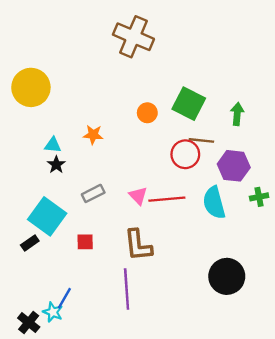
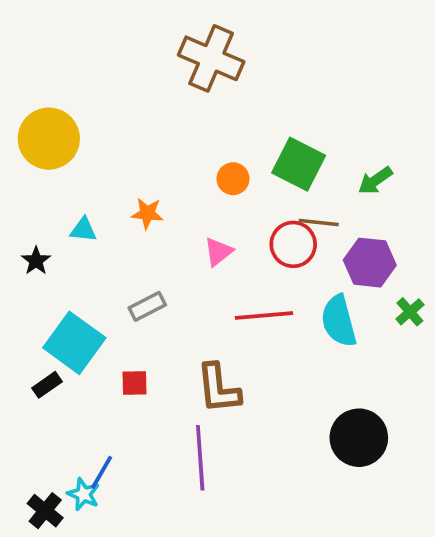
green arrow: (237, 114) -> (375, 181), turned -130
black star: (56, 165) -> (36, 261), moved
pink triangle: (138, 196) -> (218, 252), moved, turned 36
green cross: (259, 197) -> (410, 312), turned -30

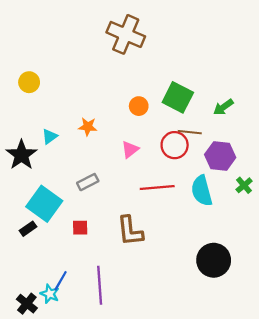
yellow circle: (49, 139) -> (29, 82), size x0.6
cyan triangle: (83, 230) -> (50, 136), turned -42
black star: (36, 261) -> (21, 155), size x1.8
purple line: (200, 458) -> (100, 285), moved

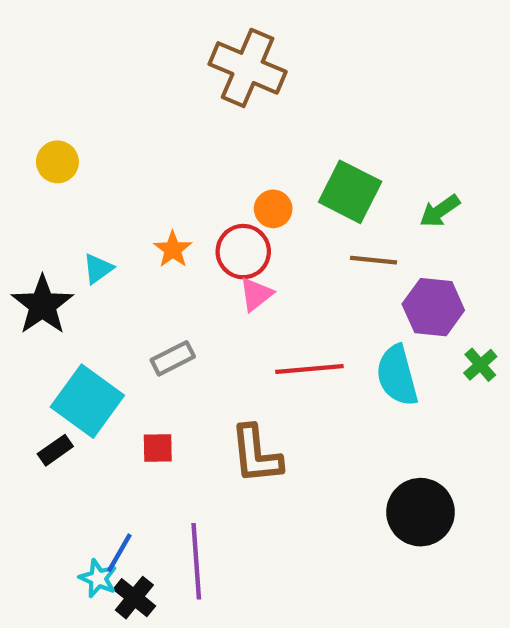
orange star: (88, 127) -> (173, 249), turned 30
red circle: (175, 145) -> (243, 252), moved
black cross: (27, 304) -> (134, 598), moved

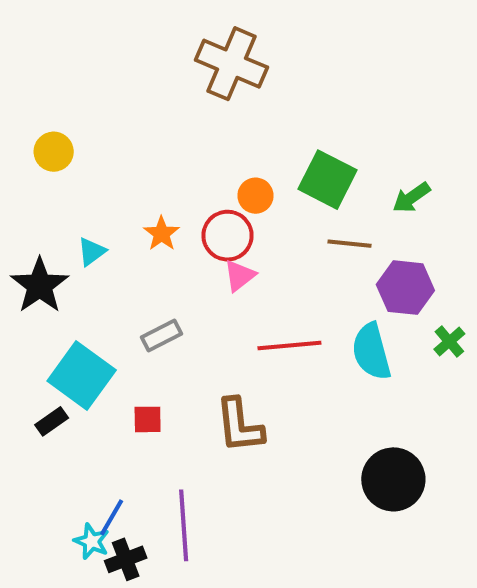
black cross: (134, 598) -> (126, 559), turned 30

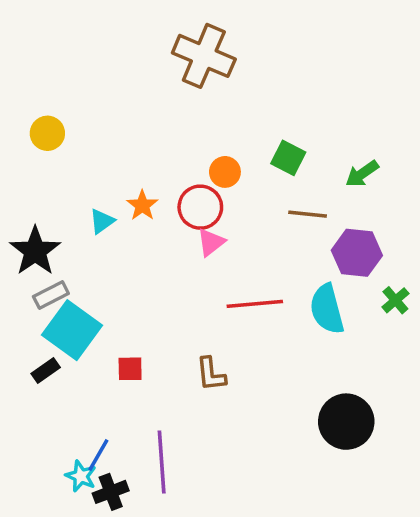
green square: (327, 180) -> (288, 158), size x0.7
cyan triangle: (92, 252) -> (102, 221), moved
gray rectangle: (162, 336) -> (51, 295), moved
brown L-shape: (239, 425) -> (211, 374), size x0.7

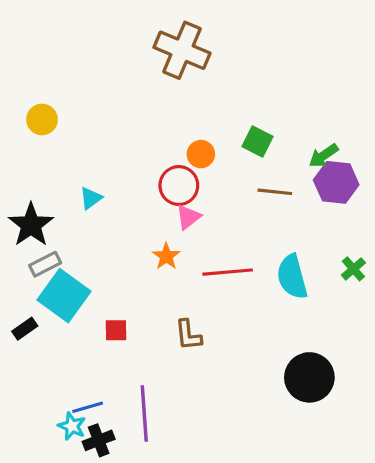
orange star: (142, 205) -> (166, 256), moved
purple hexagon: (357, 253) -> (336, 182), moved
black rectangle: (46, 371) -> (25, 329), moved
blue line: (98, 455) -> (88, 407), turned 44

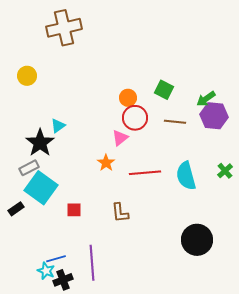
brown cross: (182, 50) -> (64, 28), moved, turned -36
red circle: (179, 186) -> (135, 118), moved
black star: (31, 225) -> (40, 143), moved

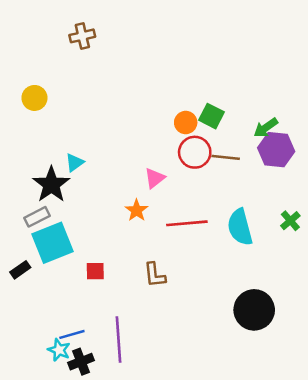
brown cross: (64, 28) -> (82, 36), size x0.6
orange circle: (128, 98) -> (186, 123), moved
red circle: (135, 118) -> (195, 152), moved
cyan square: (41, 188) -> (53, 243), turned 32

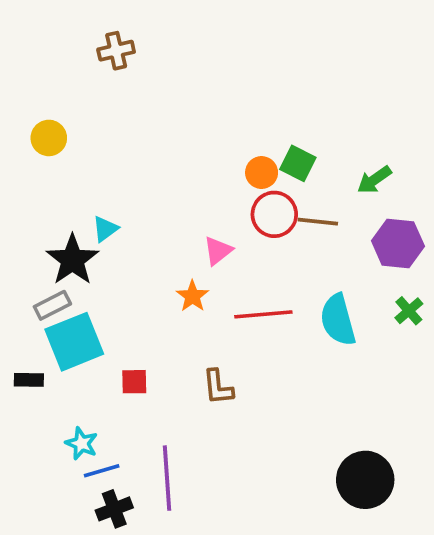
purple hexagon: (276, 150) -> (398, 243), moved
black rectangle: (20, 270) -> (29, 380), turned 36
black circle: (254, 310) -> (365, 480), moved
cyan star: (59, 350) -> (82, 443), moved

